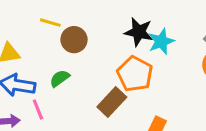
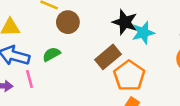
orange pentagon: (135, 74) -> (129, 76), moved
brown rectangle: (112, 102) -> (108, 57), moved

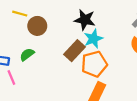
cyan star: (143, 33) -> (93, 39), moved
orange pentagon: (129, 76) -> (94, 64), turned 30

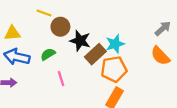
black star: (85, 20) -> (80, 41), moved
pink line: (11, 77) -> (61, 79), moved

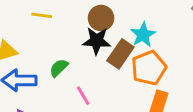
brown circle: (60, 27) -> (101, 18), moved

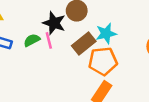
black star: (97, 41) -> (54, 23), moved
pink line: (83, 96) -> (49, 40), moved

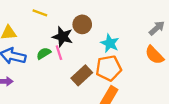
cyan star: (106, 34) -> (110, 43), turned -30
brown rectangle: (84, 43) -> (82, 75), moved

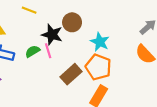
orange pentagon: (109, 68) -> (98, 67), turned 30

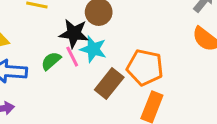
cyan star: (100, 42) -> (93, 49), moved

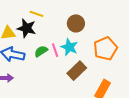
black star: (74, 33) -> (26, 28), moved
orange pentagon: (145, 67) -> (105, 48), moved, turned 30

